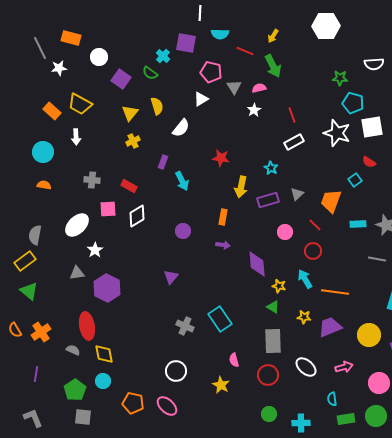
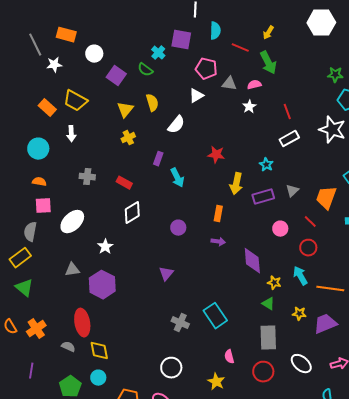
cyan semicircle: (220, 34) -> (215, 31), turned -90
gray triangle: (234, 87) -> (229, 84), turned -49
pink square: (108, 209) -> (43, 206), moved
white star: (95, 250) -> (105, 247), moved

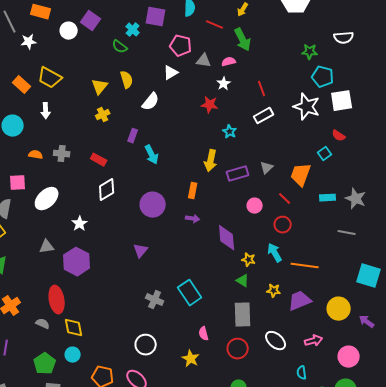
purple square: (116, 76) -> (91, 21), moved
red star: (216, 155) -> (210, 105), moved
cyan star: (266, 165) -> (230, 132), moved
orange semicircle: (39, 182) -> (36, 155), moved
purple circle: (178, 228) -> (153, 205), size x1.6

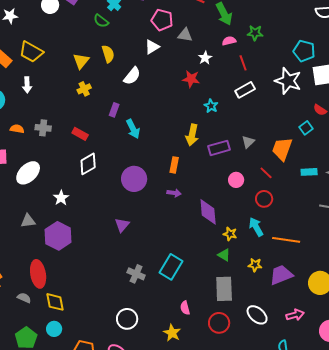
green star: (310, 52) -> (255, 33), moved
pink semicircle: (229, 62) -> (229, 41), moved
cyan rectangle: (190, 293) -> (171, 267), turned 65

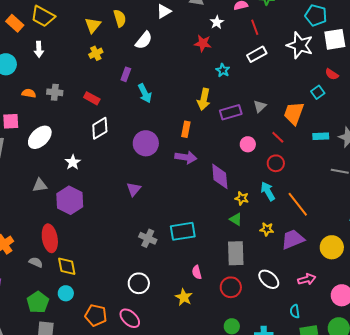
purple arrow: (174, 193) -> (186, 157), size x1.5
orange line: (286, 240) -> (298, 204), turned 44
cyan rectangle: (171, 267) -> (183, 231), turned 50

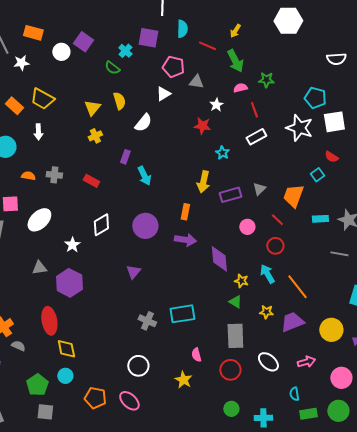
white diamond: (100, 128) -> (101, 225), moved
gray semicircle: (36, 262) -> (18, 346), moved

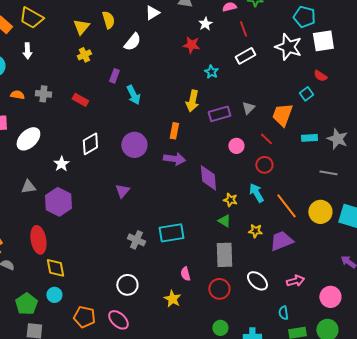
yellow circle: (331, 330) -> (320, 212), moved

